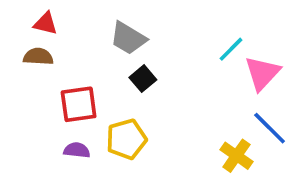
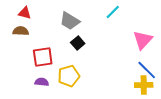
cyan line: (231, 49) -> (113, 12), moved
yellow cross: (237, 156) -> (144, 85), moved, turned -36

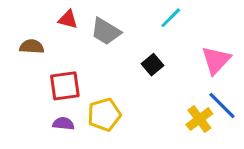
red triangle: (25, 13) -> (68, 19), moved
black square: (78, 43) -> (153, 65), moved
yellow cross: (144, 85) -> (199, 119), moved, turned -36

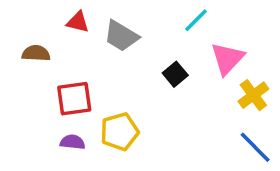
pink triangle: (216, 60) -> (227, 59), moved
blue line: (222, 105) -> (255, 147), moved
yellow cross: (199, 119) -> (253, 95), moved

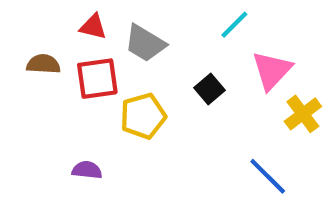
red square: (74, 99) -> (97, 79), moved
yellow pentagon: (119, 132) -> (143, 116), moved
blue line: (255, 147) -> (268, 176), moved

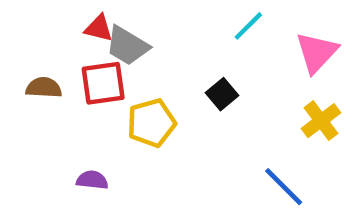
gray trapezoid: (145, 43) -> (127, 46), moved
brown semicircle: (43, 64) -> (44, 88), moved
pink triangle: (272, 70) -> (317, 52), moved

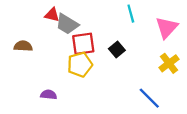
cyan line: (248, 26) -> (131, 14), turned -60
red square: (103, 83) -> (83, 44), moved

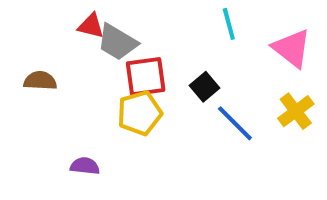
pink triangle: (167, 27) -> (292, 48), turned -35
blue line: (149, 98) -> (235, 123), moved

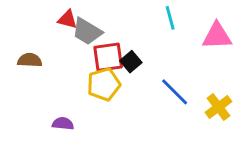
pink triangle: (292, 48) -> (217, 36), turned -40
black square: (204, 87) -> (131, 62), moved
yellow cross: (296, 111) -> (218, 107), moved

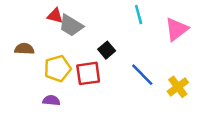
pink triangle: (217, 36) -> (177, 29), turned -35
red square: (108, 57) -> (88, 73), moved
yellow pentagon: (104, 84) -> (58, 68), moved

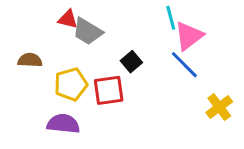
pink triangle: (177, 29) -> (189, 36), moved
blue line: (142, 75) -> (184, 65), moved
purple semicircle: (51, 100) -> (63, 124), size x1.5

